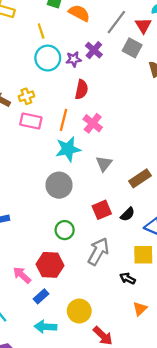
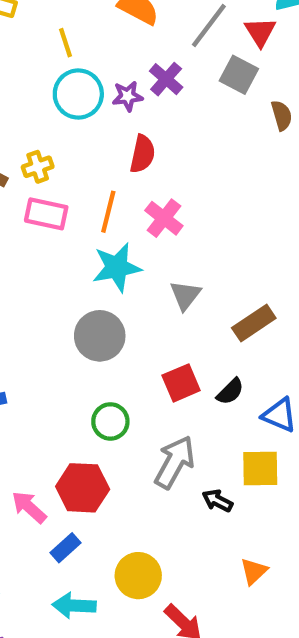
black arrow: (128, 278) -> (217, 501), moved

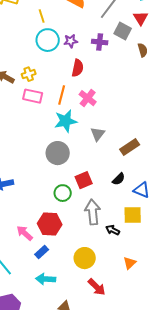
red triangle: (260, 32) -> (141, 18), moved
purple cross: (166, 79) -> (100, 42), moved, turned -35
red square: (181, 383) -> (84, 180), moved
gray arrow: (175, 462) -> (93, 212), turned -35
yellow circle: (138, 576) -> (85, 258), moved

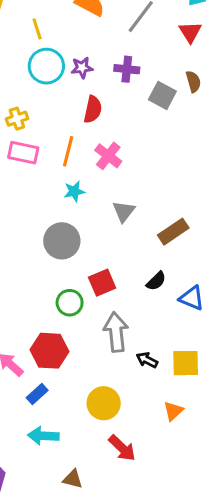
gray square: (123, 31) -> (162, 95), moved
cyan star: (66, 121) -> (74, 191), size x0.6
yellow square: (133, 215) -> (186, 363), moved

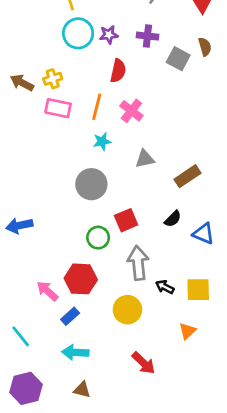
gray triangle: (124, 211) -> (145, 159), turned 40
yellow circle: (104, 403) -> (127, 310), moved
brown triangle: (73, 479) -> (82, 390), moved

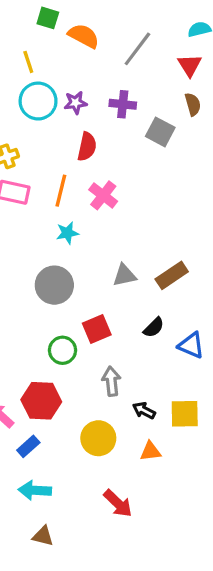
brown semicircle: (205, 47) -> (193, 104), moved
gray triangle: (145, 159) -> (124, 275), moved
gray arrow: (138, 263) -> (111, 381), size x0.7
orange triangle: (188, 331) -> (150, 451), moved, turned 36

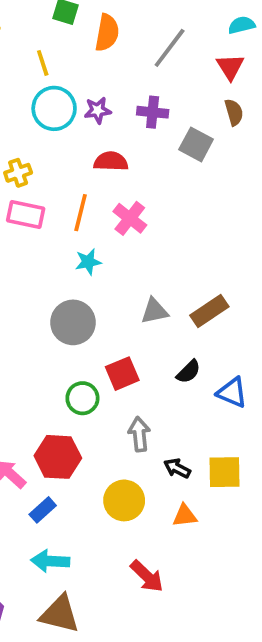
orange semicircle: (84, 36) -> (107, 33), turned 72
red semicircle: (87, 147) -> (111, 161), turned -100
brown triangle: (43, 536) -> (60, 614), size x1.6

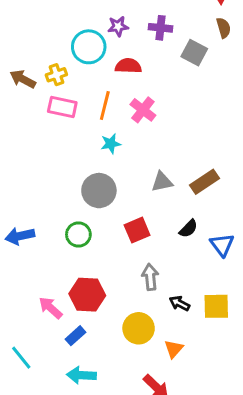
cyan circle: (54, 108) -> (89, 47), moved
blue triangle: (232, 393) -> (222, 245), turned 30
green circle: (82, 398) -> (78, 234), moved
orange triangle: (185, 516) -> (174, 349), moved, turned -42

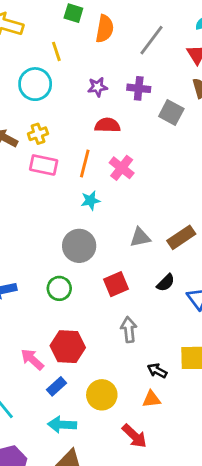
cyan circle: (89, 47) -> (35, 84), moved
black arrow: (180, 303) -> (157, 371), moved
yellow circle: (139, 328) -> (102, 395), moved
orange triangle: (174, 349) -> (151, 399), turned 42

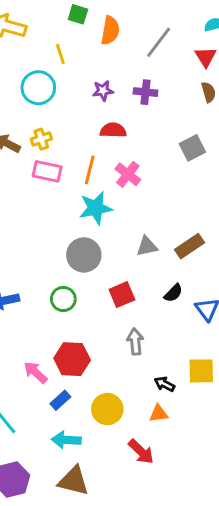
gray square: (171, 112) -> (192, 148), moved, turned 35
cyan star: (90, 200) -> (96, 208), size x1.6

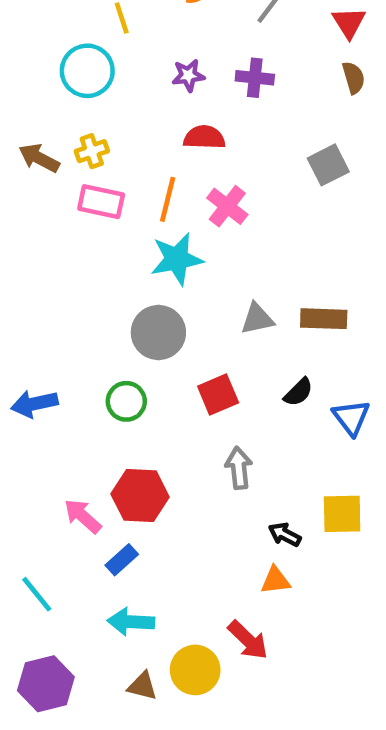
brown rectangle: (189, 246) -> (324, 319), turned 36
yellow circle: (107, 409) -> (195, 670), moved
brown triangle: (74, 481) -> (142, 686), size x0.6

